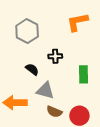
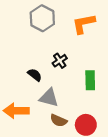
gray hexagon: (27, 31) -> (42, 18), moved
black cross: (55, 56) -> (60, 61), turned -32

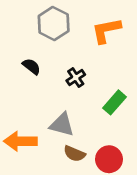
black semicircle: (35, 75) -> (31, 66), moved
green rectangle: (90, 80) -> (115, 102), turned 42

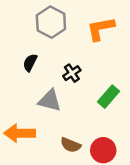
black semicircle: (31, 66) -> (30, 63), turned -102
gray triangle: (62, 125) -> (50, 101), moved

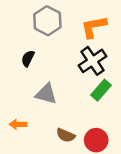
black cross: (72, 73) -> (93, 61), moved, size x1.6
orange arrow: (20, 133) -> (18, 124), size x0.6

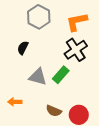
green rectangle: (101, 90) -> (61, 75), moved

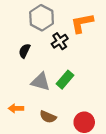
black cross: (76, 50) -> (60, 41), moved, size x0.7
brown semicircle: (54, 111) -> (48, 117), moved

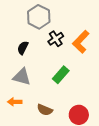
orange L-shape: (82, 23) -> (81, 42), moved, turned -35
gray triangle: (40, 82) -> (22, 77), moved

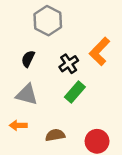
black cross: (56, 39) -> (69, 64), moved
brown semicircle: (45, 110) -> (55, 135), turned 147

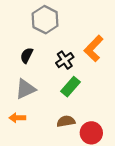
gray triangle: (27, 94) -> (25, 89), turned -40
brown semicircle: (55, 135) -> (66, 121), moved

